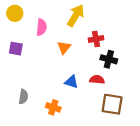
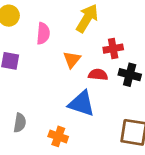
red semicircle: (97, 80) -> (98, 75), moved
blue triangle: (71, 82) -> (82, 104), size x1.5

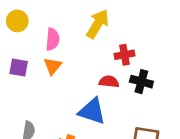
orange triangle: (72, 60) -> (53, 66), moved

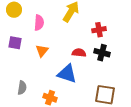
red cross: (124, 55) -> (99, 30), moved
orange triangle: (53, 66) -> (42, 51), moved

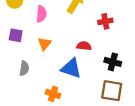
black cross: (102, 53) -> (113, 62), moved
gray semicircle: (22, 88) -> (24, 68), moved

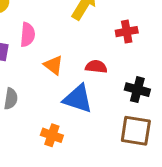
pink semicircle: (41, 14) -> (28, 35), moved
orange triangle: (44, 44) -> (53, 65), moved, turned -32

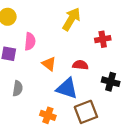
brown square: (136, 131) -> (86, 112), moved, turned -30

